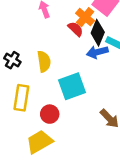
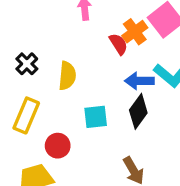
black diamond: (98, 33) -> (138, 111), moved
cyan square: (72, 86) -> (96, 117), size x0.7

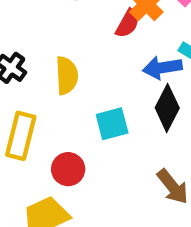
red semicircle: (118, 44) -> (128, 23), turned 70

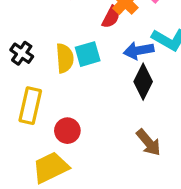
cyan square: (112, 124) -> (88, 54), moved

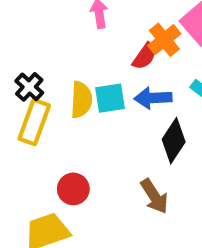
blue arrow: (139, 51) -> (153, 98), moved
yellow rectangle: (30, 106) -> (34, 122), moved
brown arrow: (149, 142) -> (154, 196), moved

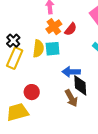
orange cross: (164, 40) -> (54, 27), moved
blue arrow: (153, 98) -> (71, 72), moved
black diamond: (174, 141) -> (80, 85), moved, turned -40

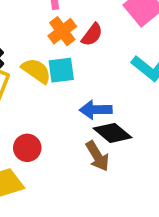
yellow semicircle: (38, 49) -> (36, 71), turned -60
black diamond: (80, 85) -> (113, 133), turned -45

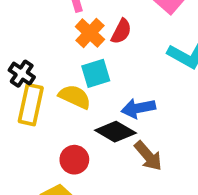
yellow semicircle: (36, 71) -> (75, 97), moved
black diamond: (113, 133) -> (115, 132), moved

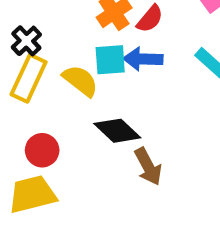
blue arrow: (138, 108) -> (143, 59), moved
red circle: (74, 160) -> (42, 150), moved

